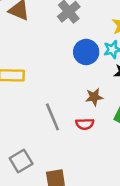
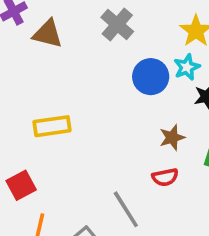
gray line: (52, 117) -> (126, 209), moved

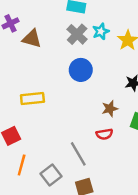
cyan star: (187, 67) -> (101, 31), moved
blue circle: (151, 77) -> (81, 70), moved

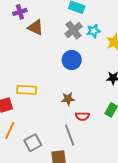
yellow rectangle: (32, 98) -> (27, 90), moved
brown star: (110, 109) -> (68, 99), moved
gray line: (78, 154) -> (70, 135), moved

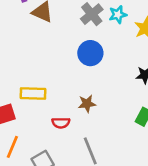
red semicircle: (82, 116) -> (61, 123), moved

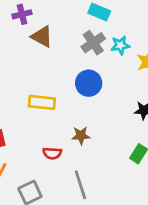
yellow rectangle: (33, 93) -> (42, 102), moved

